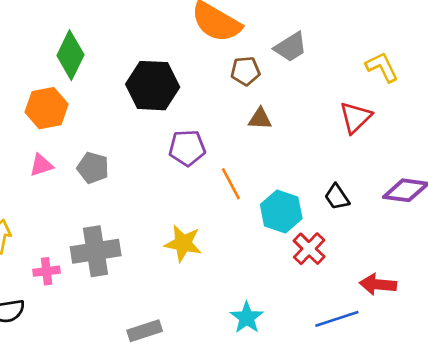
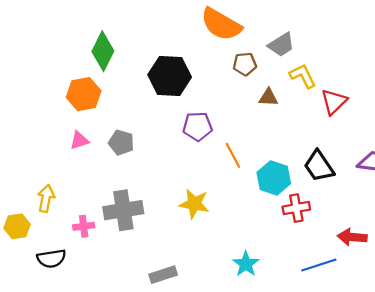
yellow L-shape: (382, 67) -> (303, 76), moved
brown triangle: (260, 119) -> (268, 97), moved
black trapezoid: (337, 197) -> (319, 166), size x1.5
red cross: (309, 249) -> (296, 208), turned 36

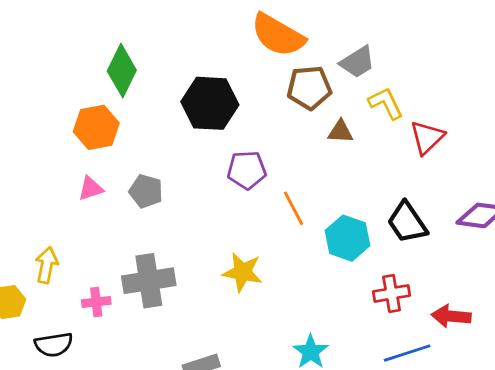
brown pentagon: (245, 64) -> (309, 88), size x1.4
red cross: (296, 208) -> (392, 293), moved

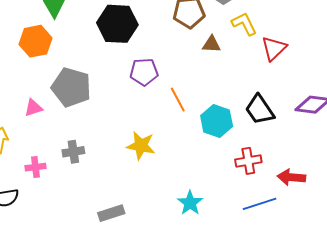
pink triangle: (91, 188) -> (33, 108), moved
gray pentagon: (146, 191) -> (71, 87), size x1.6
gray cross: (149, 281) -> (73, 152), size x0.6

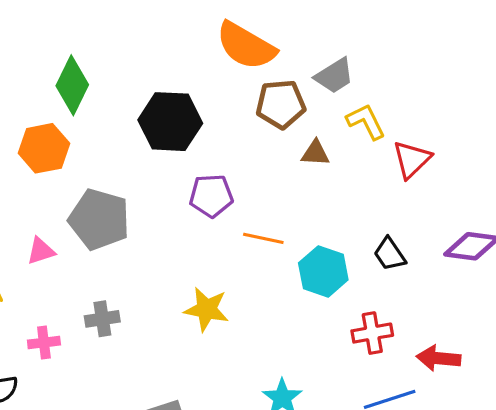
orange line: (178, 100) -> (263, 238), turned -50
black trapezoid: (260, 110) -> (390, 254), size x0.7

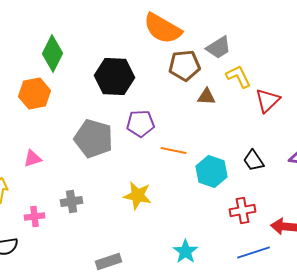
gray pentagon: (99, 219) -> (94, 139), moved

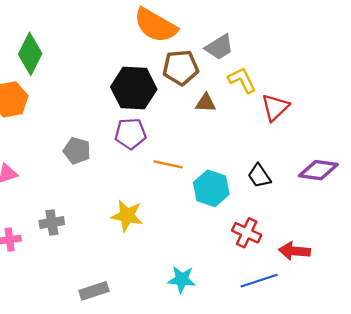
black hexagon: (114, 77) -> (134, 88), moved
gray pentagon: (94, 139) -> (77, 151), size x0.6
red cross: (242, 211) -> (247, 233), turned 35
cyan star: (186, 252) -> (182, 279), turned -30

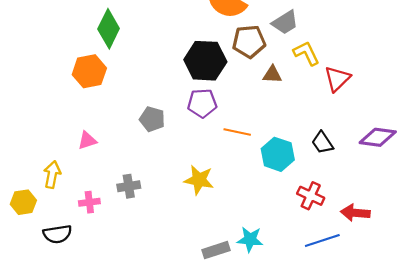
gray rectangle: (94, 291) -> (216, 250), moved

